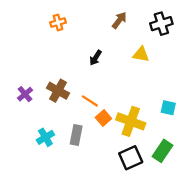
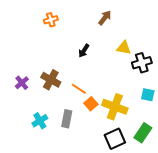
black cross: (161, 24) -> (142, 63), moved

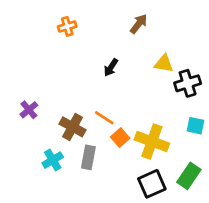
brown cross: (51, 80) -> (73, 127), moved

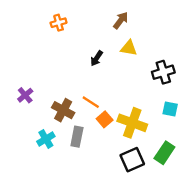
yellow triangle: (164, 63) -> (129, 48), moved

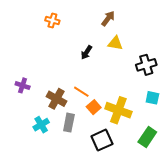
orange cross: (59, 23) -> (52, 20), turned 32
purple cross: (25, 95) -> (23, 85), turned -32
black square: (132, 160) -> (102, 140), moved

